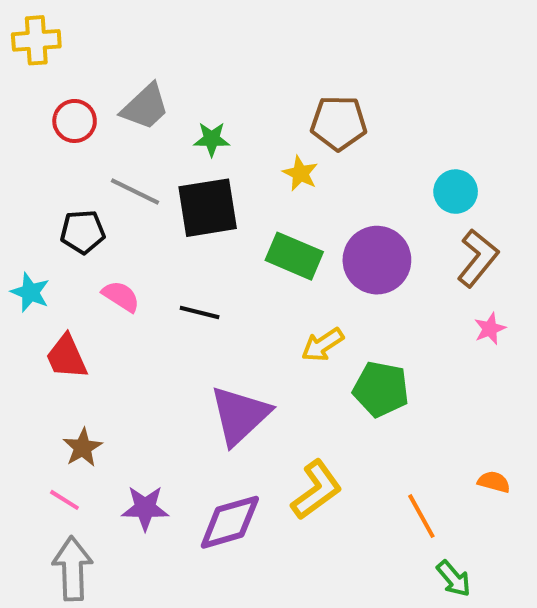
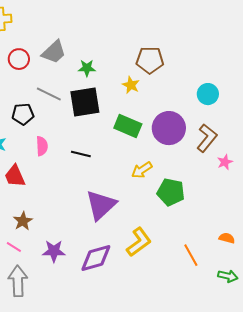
brown L-shape: (478, 258) -> (207, 138), moved
pink semicircle: (121, 296) -> (42, 146), turned 54
green arrow: (454, 579) -> (228, 276), moved, turned -36

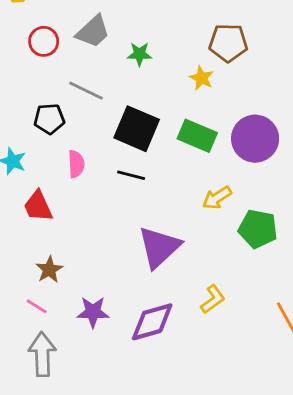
black square: (85, 102) -> (137, 129), moved, turned 32
yellow L-shape: (139, 242) -> (213, 299), size x0.7

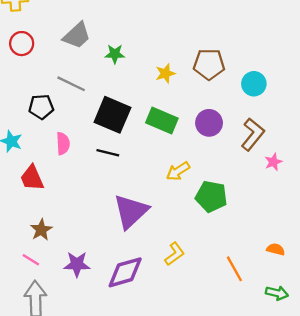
red circle: (44, 41) -> (22, 44), moved
brown pentagon: (228, 43) -> (209, 64), moved
yellow star: (201, 78) -> (165, 73), turned 30
purple circle: (255, 139) -> (209, 123), size x0.7

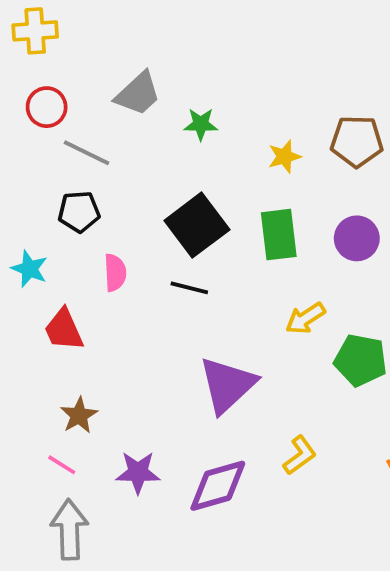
gray line: (71, 84) -> (87, 153), moved
black square: (112, 115) -> (197, 225), turned 30
green rectangle: (162, 121) -> (279, 235), turned 60

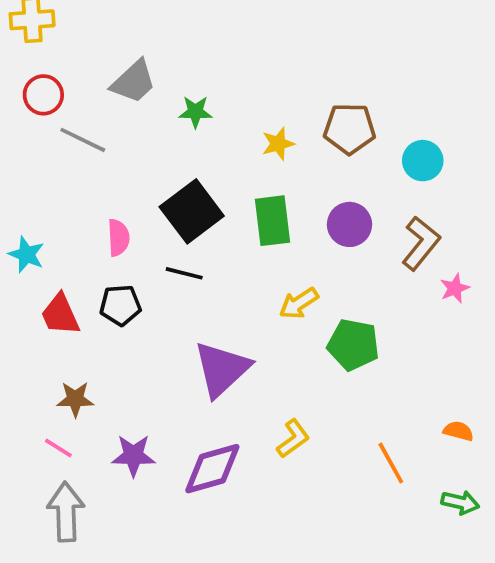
black pentagon: (79, 212) -> (120, 305), moved
pink semicircle: (115, 273) -> (118, 238), moved
brown star: (79, 415) -> (75, 399), turned 30

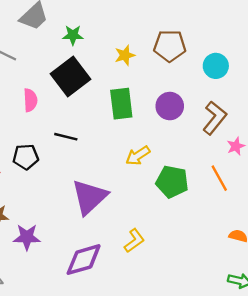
black square: (192, 211) -> (71, 77), moved
pink semicircle: (118, 238) -> (30, 100), moved
purple star: (133, 455) -> (27, 237), moved
orange line: (391, 463) -> (219, 178), moved

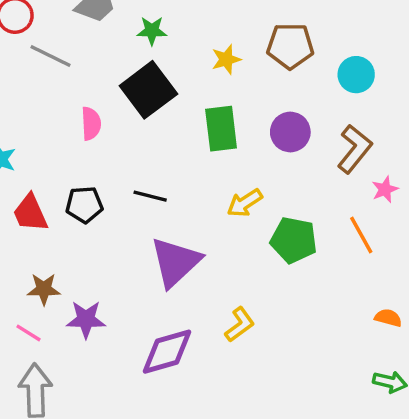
black line: (66, 137) -> (150, 196), moved

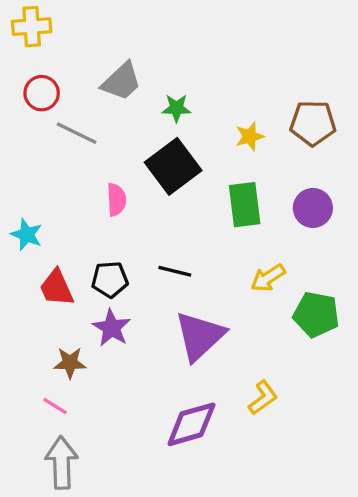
purple star: (86, 319) -> (112, 328), moved, turned 30

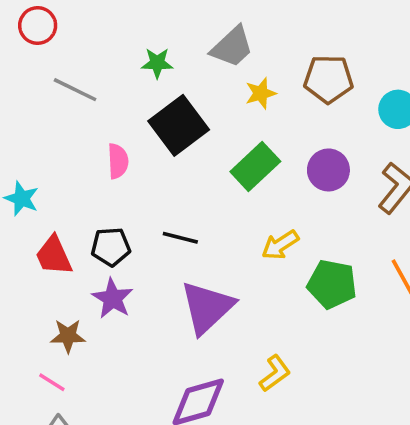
gray trapezoid: (121, 81) -> (232, 47), moved
red circle: (42, 93) -> (38, 25), moved
green star: (176, 108) -> (157, 63), moved
green rectangle: (245, 205) -> (255, 166), turned 54

